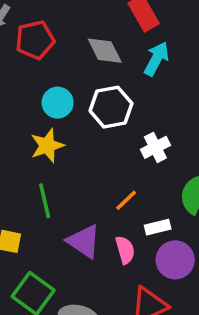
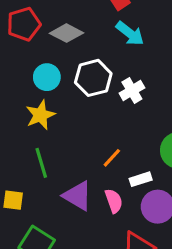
gray diamond: (105, 51) -> (66, 33), moved, turned -32
cyan arrow: (156, 59) -> (130, 33), turned 104
white cross: (155, 147) -> (132, 90), moved

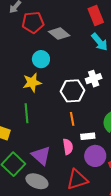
white hexagon: (93, 78) -> (72, 91), moved
orange line: (112, 158) -> (72, 119), turned -64
purple triangle: (78, 196) -> (41, 155), moved

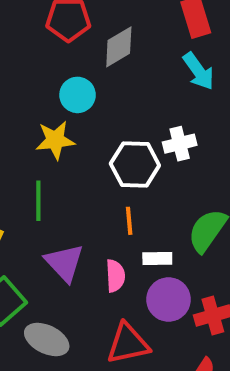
gray diamond: (59, 34) -> (119, 47), turned -75
purple triangle: (41, 155) -> (64, 263), moved

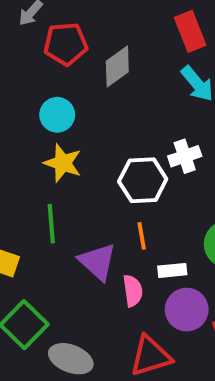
cyan circle: (78, 95) -> (57, 115), moved
yellow star: (55, 140) -> (63, 163), turned 30
purple triangle: (64, 263) -> (98, 262), moved

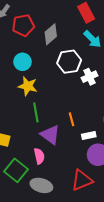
white hexagon: (143, 180) -> (69, 62), moved
green line: (51, 224) -> (36, 112), moved
pink semicircle: (133, 291) -> (39, 156), moved

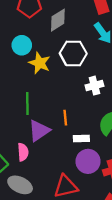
white cross: (89, 77) -> (94, 86), moved
yellow star: (28, 86) -> (40, 63), moved
purple triangle: (50, 135) -> (39, 131), turned 40

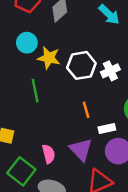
white hexagon: (73, 53) -> (81, 65), moved
green line: (27, 103) -> (35, 91), moved
purple triangle: (39, 131) -> (81, 150), moved, turned -30

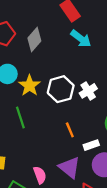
yellow star: (49, 58) -> (30, 86), turned 30

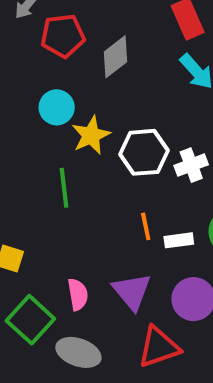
white rectangle: (91, 145) -> (179, 240), moved

